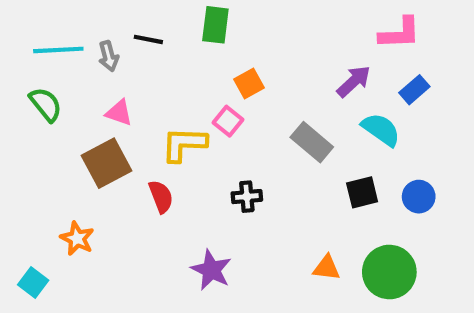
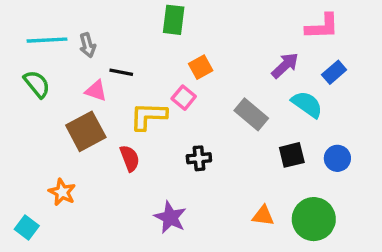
black line: (148, 39) -> (121, 72), moved

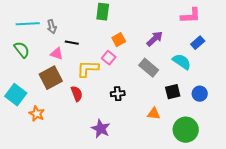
purple arrow: (285, 65) -> (155, 39), moved
orange triangle: (263, 216) -> (154, 114), moved
cyan square: (27, 228) -> (16, 95), moved, size x1.5

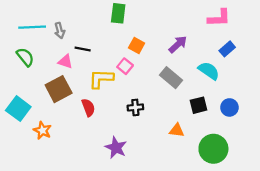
orange square: (119, 40) -> (137, 45), turned -32

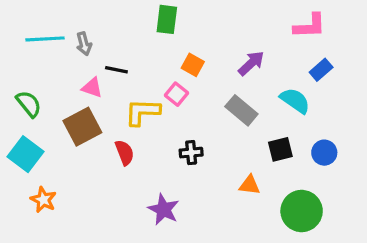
green semicircle: (25, 57) -> (29, 104), moved
orange star: (42, 130) -> (43, 200), moved

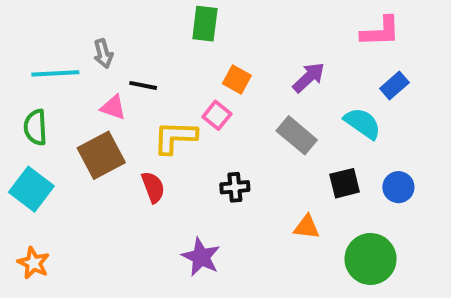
cyan line: (45, 39) -> (55, 73), moved
green semicircle: (29, 104) -> (35, 127), turned -144
orange star: (43, 200) -> (33, 263), moved

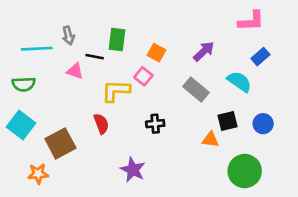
green rectangle: (205, 24) -> (117, 39), moved
green semicircle: (35, 127) -> (24, 84), turned -90
brown square: (101, 155) -> (60, 143), moved
orange triangle: (307, 227) -> (210, 139), moved
orange star: (33, 263) -> (38, 174), moved, turned -30

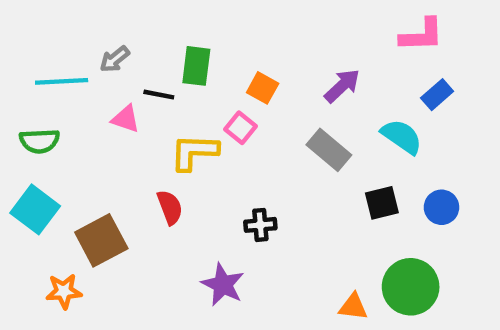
gray arrow: (68, 36) -> (115, 59), turned 66
black cross: (155, 124) -> (260, 225), moved
orange triangle: (210, 139) -> (353, 307), moved

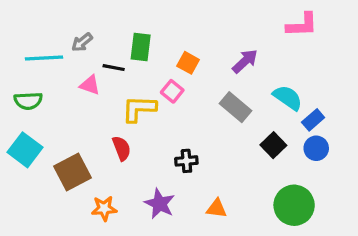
blue rectangle: (437, 95) -> (313, 120), moved
black square: (382, 203) -> (273, 145), turned -30
orange star: (64, 291) -> (104, 208), moved
orange triangle: (353, 307) -> (217, 208), moved

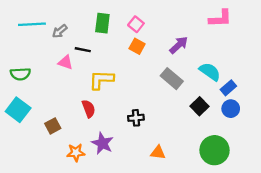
green rectangle: (141, 47) -> (102, 23), moved
cyan line: (44, 58) -> (32, 24), moved
pink square: (172, 91) -> (136, 24), moved
brown square: (72, 172) -> (53, 126), size x0.6
purple star: (160, 204) -> (102, 143), moved

